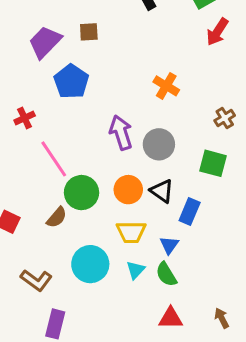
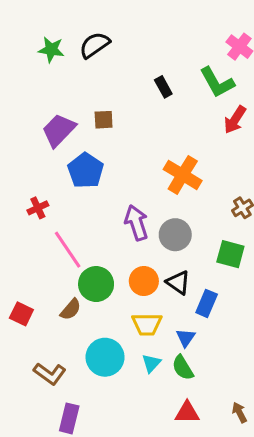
orange cross: (166, 86) -> (183, 175), size x1.4

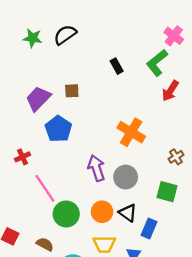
green L-shape: (217, 82) -> (157, 63), turned 80
brown semicircle: (71, 309) -> (45, 244), moved, turned -102

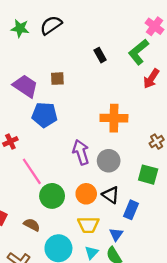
purple trapezoid: (38, 99) -> (25, 86), turned 80
blue pentagon: (58, 129) -> (45, 115), turned -30
orange cross: (131, 132) -> (114, 118), turned -30

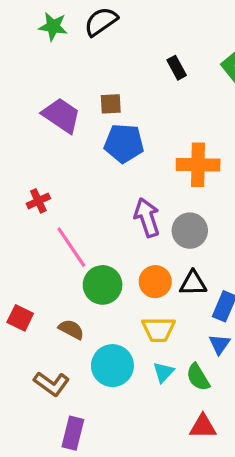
blue pentagon: (45, 115) -> (124, 143), moved
black triangle: (111, 195) -> (193, 283), turned -36
blue triangle: (116, 234) -> (219, 344), moved

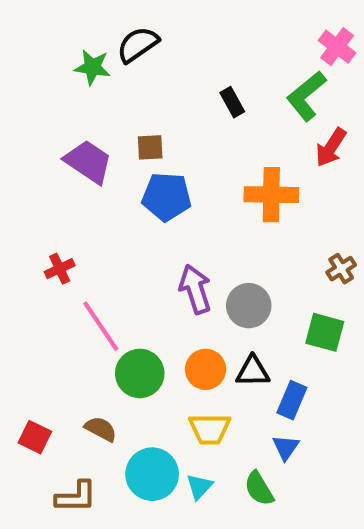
green star: (53, 26) -> (92, 67), moved
orange cross: (198, 165) -> (271, 195), moved
red square: (20, 318) -> (35, 437), moved
cyan triangle: (163, 372) -> (199, 486), moved
brown L-shape: (52, 384) -> (76, 497), turned -36

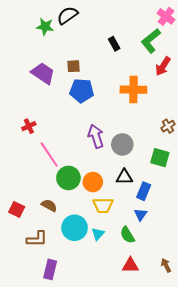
orange circle: (206, 369) -> (93, 182), moved

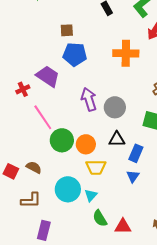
purple trapezoid: (43, 73) -> (48, 76), moved
brown semicircle: (49, 205) -> (34, 167), moved
green semicircle: (127, 235) -> (100, 218), moved

